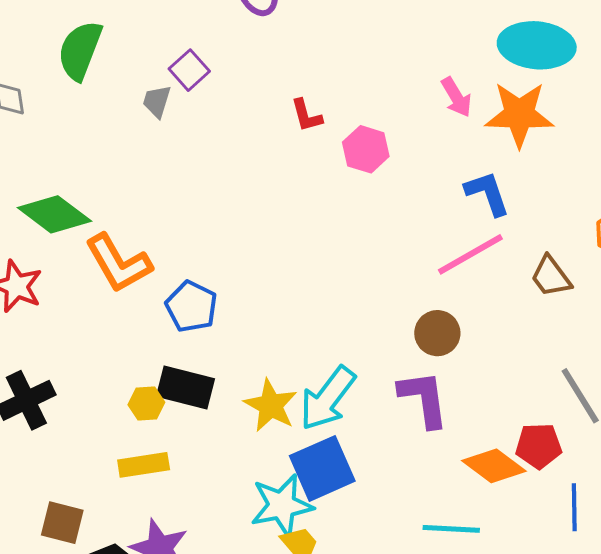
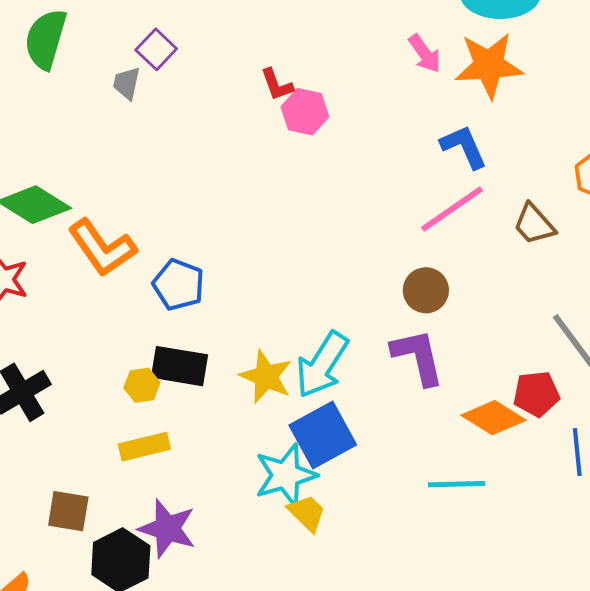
pink hexagon: (366, 149) -> (305, 112), moved

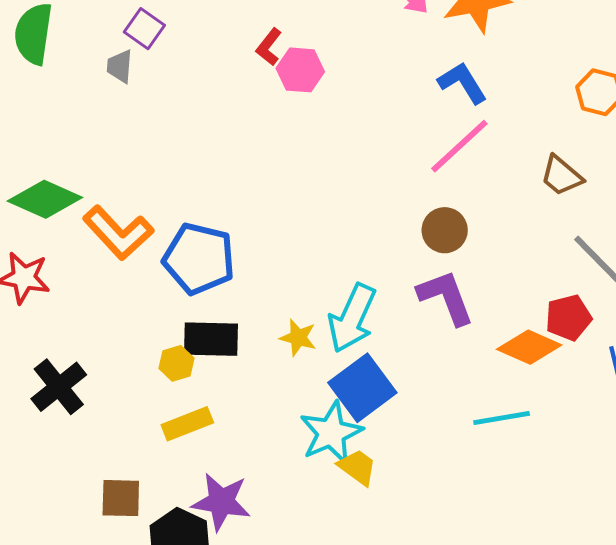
red L-shape: (277, 85) -> (269, 47), turned 66
brown trapezoid: (534, 224) -> (561, 176), moved
blue pentagon: (179, 285) -> (199, 259), size x1.4
yellow star: (266, 377) -> (298, 338), size x0.7

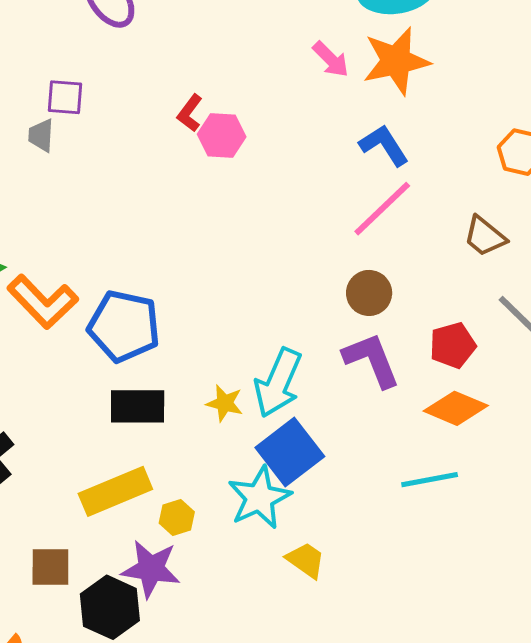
purple square: (144, 29) -> (65, 97), turned -30
red pentagon: (568, 318) -> (453, 345), moved
yellow hexagon: (176, 363) -> (177, 517), moved
yellow rectangle: (187, 424) -> (115, 491), size x1.4
yellow trapezoid: (357, 467) -> (306, 560), moved

